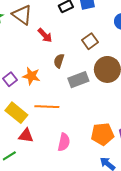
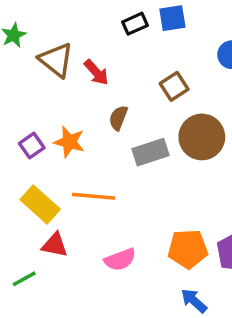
brown triangle: (22, 15) -> (56, 60), moved
pink semicircle: (64, 142) -> (120, 260), turned 54

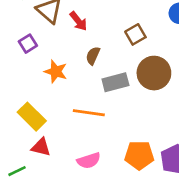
purple square: (32, 146) -> (28, 44), moved
orange line: (94, 196) -> (89, 113), moved

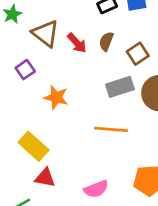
brown semicircle: (93, 56) -> (106, 41), moved
gray rectangle: (115, 82) -> (120, 87), moved
orange line: (89, 113) -> (111, 129), moved

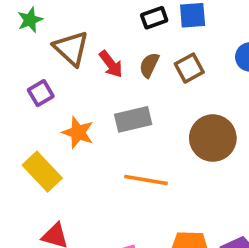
brown square: (138, 54) -> (189, 68), moved
gray rectangle: (120, 87) -> (133, 119), moved
yellow rectangle: (34, 146) -> (42, 172), moved

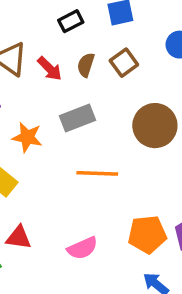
black rectangle: (154, 18) -> (71, 21), moved

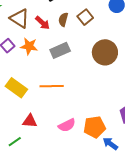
orange star: (27, 137) -> (29, 46), moved
orange line: (97, 173) -> (52, 86), moved
orange pentagon: (147, 234) -> (94, 127), moved

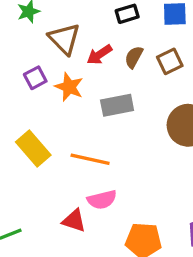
red arrow: (43, 23) -> (99, 55), turned 91
red triangle: (30, 121) -> (74, 221), moved
pink semicircle: (67, 125) -> (102, 200), moved

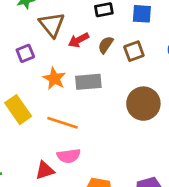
orange star: (69, 87) -> (54, 79), moved
red triangle: (74, 221) -> (45, 170), turned -42

